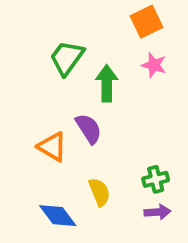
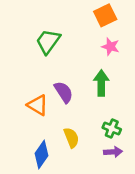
green arrow: (107, 83) -> (101, 83), moved
green cross: (156, 179) -> (112, 129), turned 36
blue diamond: (58, 216) -> (41, 155), turned 72

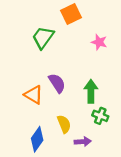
orange square: (105, 15) -> (71, 14), moved
green arrow: (101, 83) -> (91, 91), moved
purple arrow: (113, 152) -> (83, 142), moved

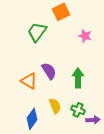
green cross: (100, 116) -> (78, 110), moved
purple arrow: (83, 142) -> (93, 120), moved

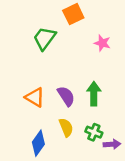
purple semicircle: (49, 71) -> (66, 96), moved

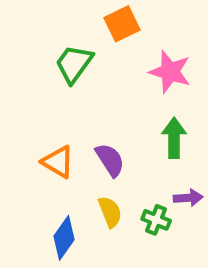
pink star: (102, 43) -> (170, 72), size x1.5
green arrow: (94, 94) -> (174, 138), moved
purple arrow: (112, 144) -> (188, 198), moved

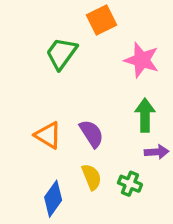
purple arrow: (188, 198) -> (157, 152), moved

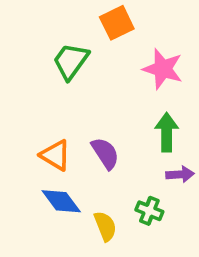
yellow semicircle: (92, 177) -> (105, 226), moved
blue diamond: (53, 199) -> (61, 201), moved, turned -72

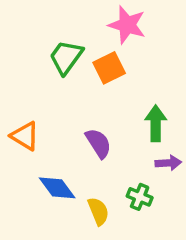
orange square: (117, 23) -> (109, 68), moved
pink star: (163, 69) -> (127, 25), moved
orange triangle: (55, 155) -> (25, 136), moved

